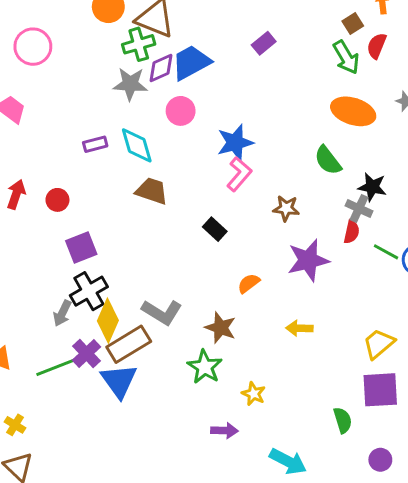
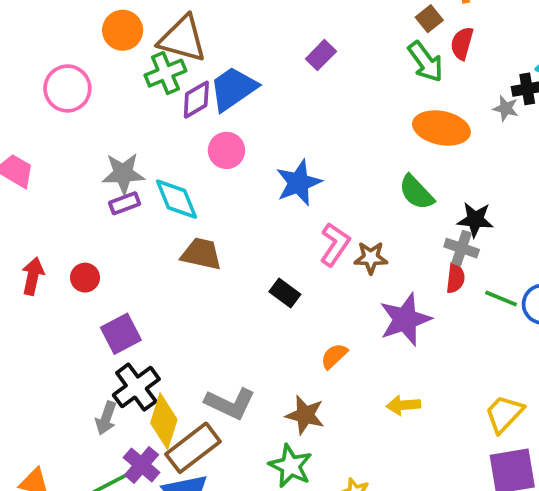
pink circle: (33, 47) -> (67, 88), moved
gray star: (130, 84) -> (123, 174), moved
pink L-shape: (239, 174) -> (335, 244), moved

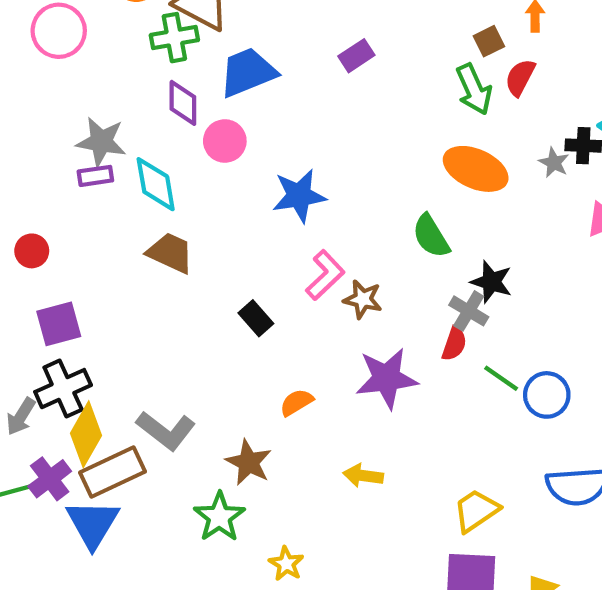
purple diamond: (196, 100) -> (183, 103), moved, turned -72

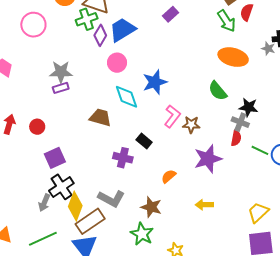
purple diamond: (183, 103) -> (100, 35), moved, turned 40
cyan diamond: (156, 184) -> (127, 97), moved
purple cross: (50, 479) -> (123, 158), moved, turned -30

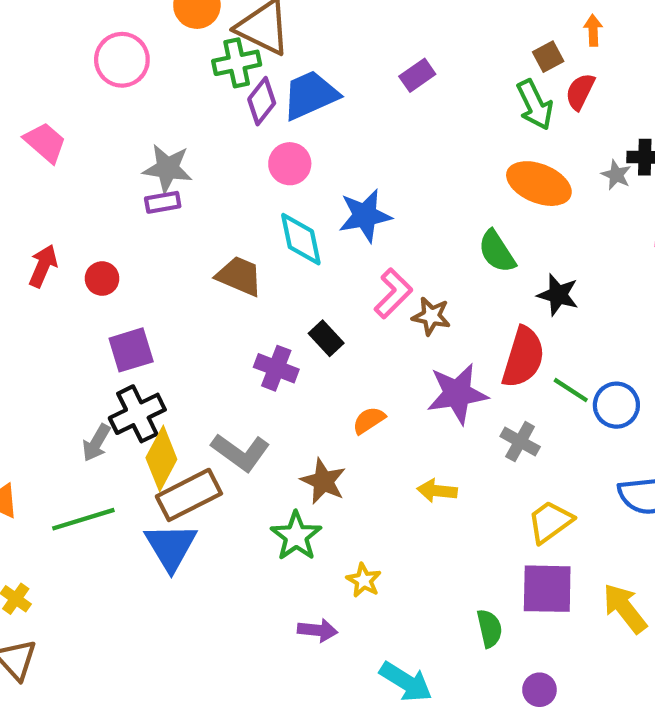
gray cross: (240, 122) -> (520, 442), moved
red semicircle: (236, 138) -> (523, 357), size x1.8

